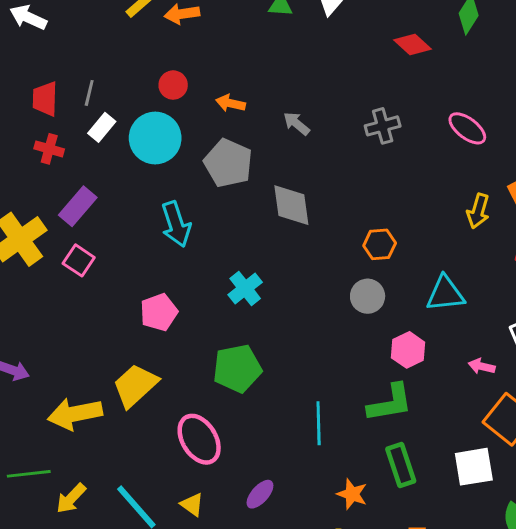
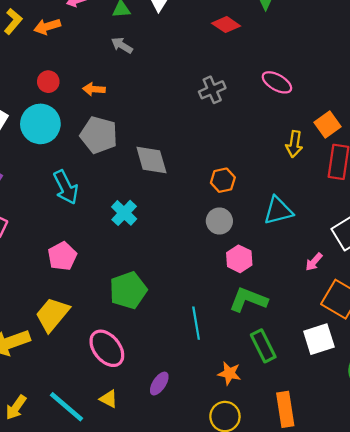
gray arrow: (296, 123) -> (122, 45), moved
cyan cross: (245, 288) -> (124, 213), moved
pink hexagon: (408, 350) -> (239, 259), moved
pink arrow: (482, 366) -> (314, 262), turned -54
green L-shape: (390, 403) -> (248, 300), turned -141

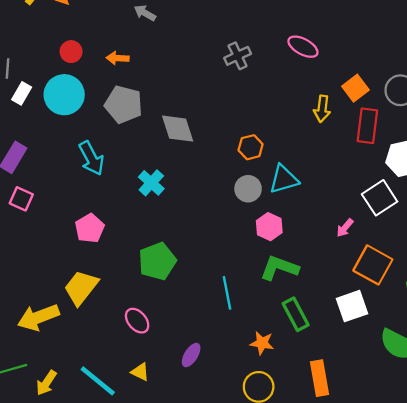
cyan triangle: (278, 211) -> (284, 179), moved
pink ellipse: (107, 348) -> (137, 321), size x0.7

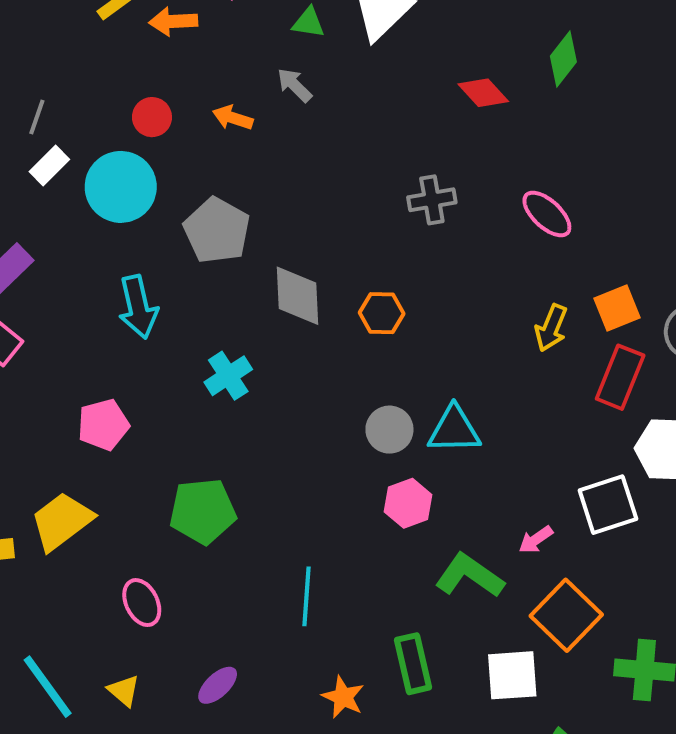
orange arrow: (118, 58) -> (233, 118), moved
orange hexagon: (251, 147) -> (382, 313), moved
green L-shape: (279, 268) -> (469, 576), moved

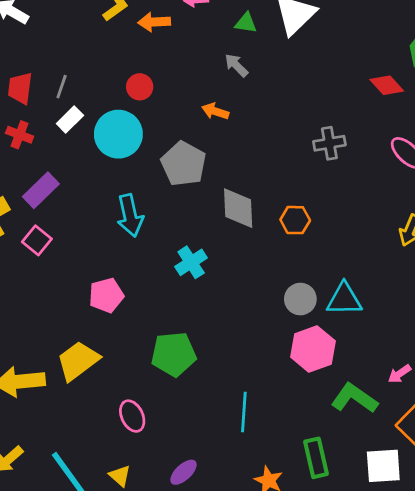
red diamond: (483, 93) -> (387, 85), moved
orange arrow: (233, 118) -> (215, 111), moved
pink hexagon: (408, 503) -> (313, 349), size x1.4

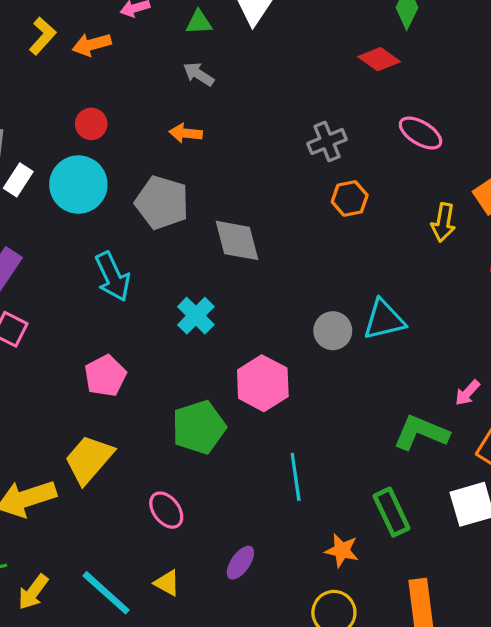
orange hexagon: (295, 220) -> (350, 199), moved
pink hexagon: (313, 349) -> (263, 383), moved

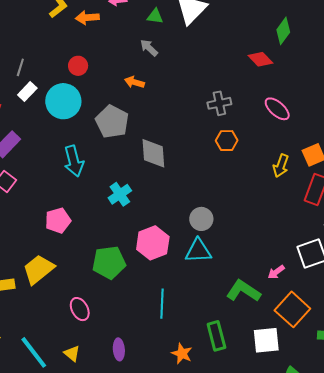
cyan triangle: (384, 320) -> (198, 251), moved
purple ellipse: (240, 563) -> (119, 349), turned -50

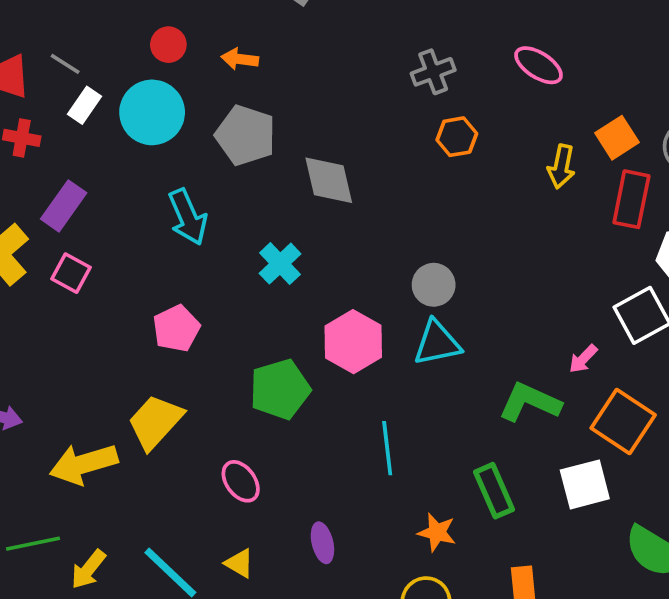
gray line: (20, 67) -> (65, 64), turned -66
orange arrow: (134, 82) -> (240, 59), moved

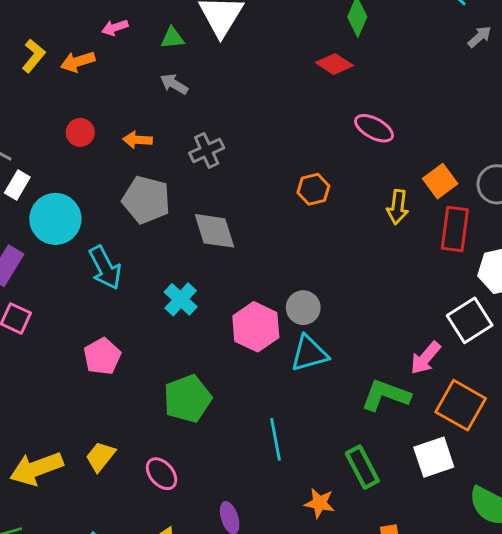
gray cross: (433, 72) -> (207, 150), moved
cyan circle: (152, 112) -> (55, 219), moved
pink hexagon: (353, 342) -> (256, 327), moved
pink arrow: (583, 359) -> (426, 358), size x1.4
yellow trapezoid: (155, 422) -> (100, 456), moved, size x0.7

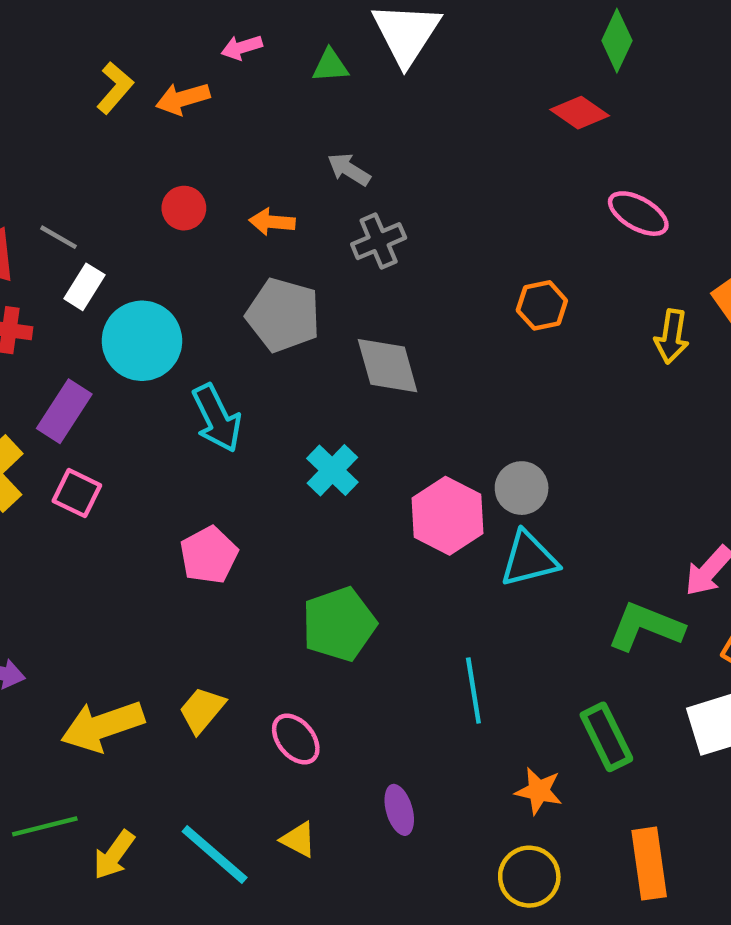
gray arrow: (174, 84) -> (349, 169), moved

